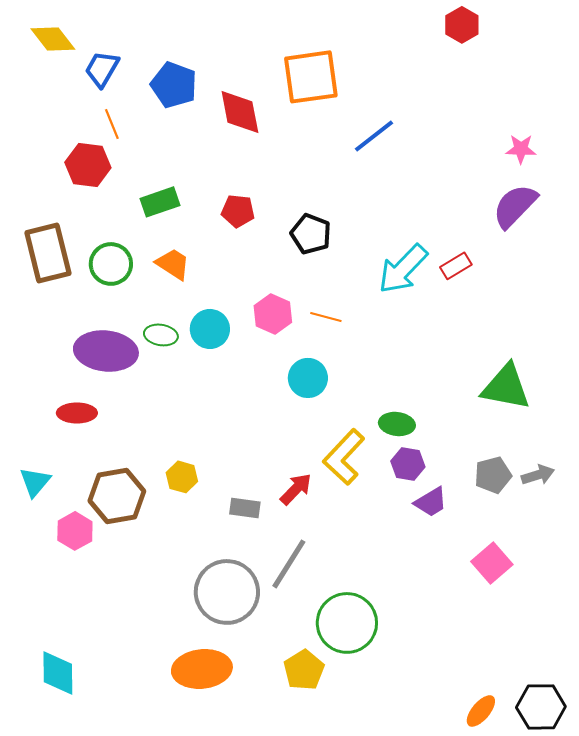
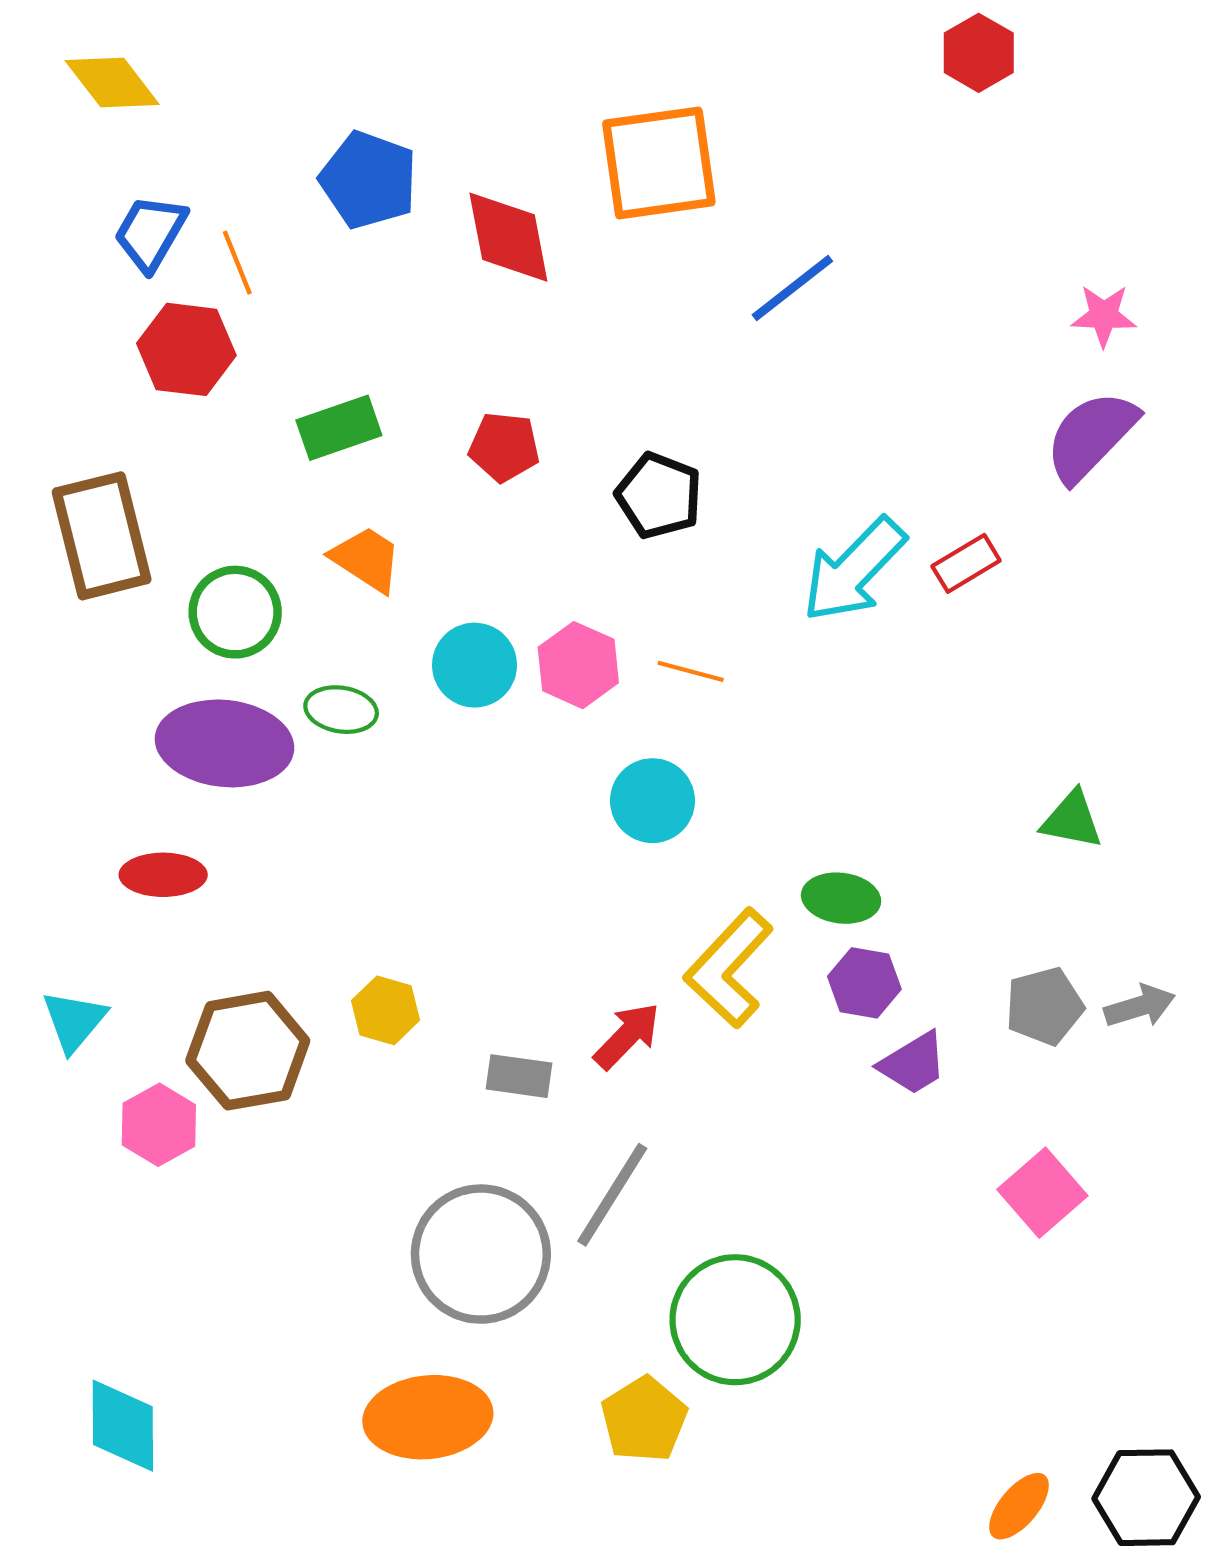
blue trapezoid: (102, 69) -> (150, 233), moved
green circle: (111, 264) -> (235, 612), moved
cyan circle: (210, 329) -> (475, 665), moved
green triangle: (506, 387) -> (1072, 820), size x0.6

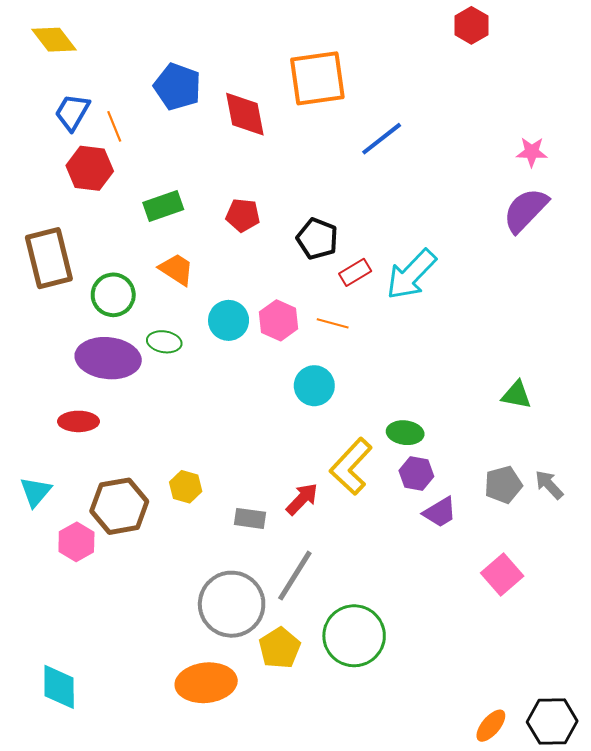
red rectangle: (966, 563) -> (355, 272), moved
gray arrow: (1140, 1006) -> (549, 485), turned -116
yellow pentagon: (644, 1419) -> (280, 648), moved

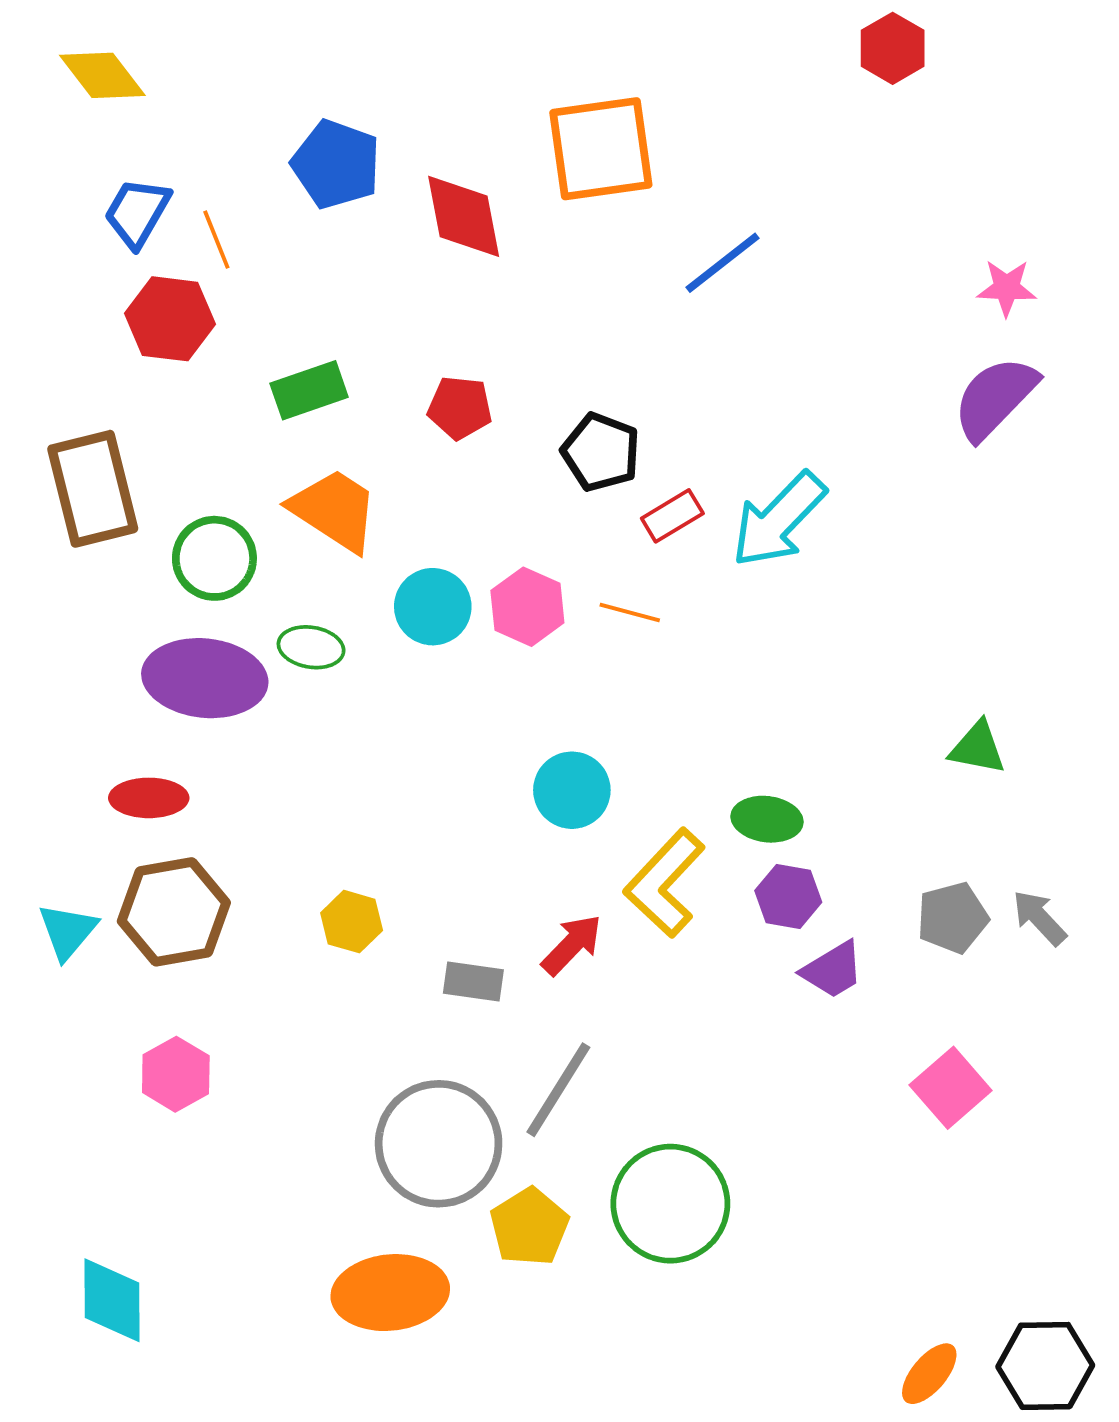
orange trapezoid: (176, 269) -> (334, 510), size x1.4
cyan circle: (314, 386) -> (572, 790), moved
brown hexagon: (119, 506) -> (174, 912), moved
pink hexagon: (76, 542) -> (176, 1074), moved

